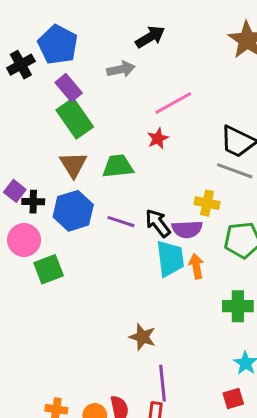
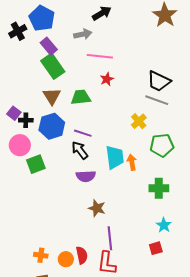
pink line: (173, 103) -> (100, 56), moved, turned 35
yellow cross: (207, 203) -> (139, 121), turned 35
black arrow: (158, 223) -> (80, 150), moved
purple semicircle: (187, 229) -> (86, 176), moved

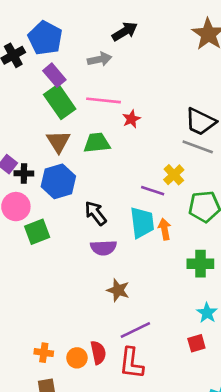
pink line: (100, 56) -> (104, 100), moved
purple line: (83, 133) -> (153, 191), moved
purple line: (110, 238) -> (135, 330), turned 70

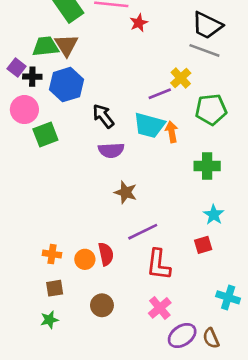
green trapezoid: (97, 143) -> (45, 46), moved
purple line: (153, 191) -> (160, 94), turned -40
cyan trapezoid: (142, 223) -> (149, 125), turned 112
red L-shape: (131, 363) -> (158, 265), moved

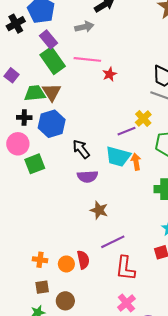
purple square: (17, 67) -> (12, 75), moved
brown circle: (102, 305) -> (65, 301), moved

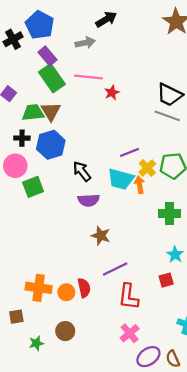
yellow cross: (143, 119) -> (147, 168), moved
orange cross: (40, 260) -> (39, 288), size x1.6
brown square: (42, 287) -> (16, 317), moved

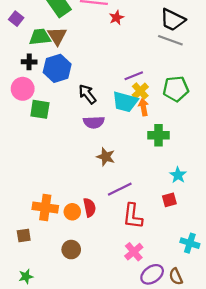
yellow cross: (147, 168) -> (140, 91), moved
green square: (33, 187) -> (40, 109), turned 30
green cross: (169, 213) -> (159, 135), moved
green star: (36, 343) -> (26, 276), moved

